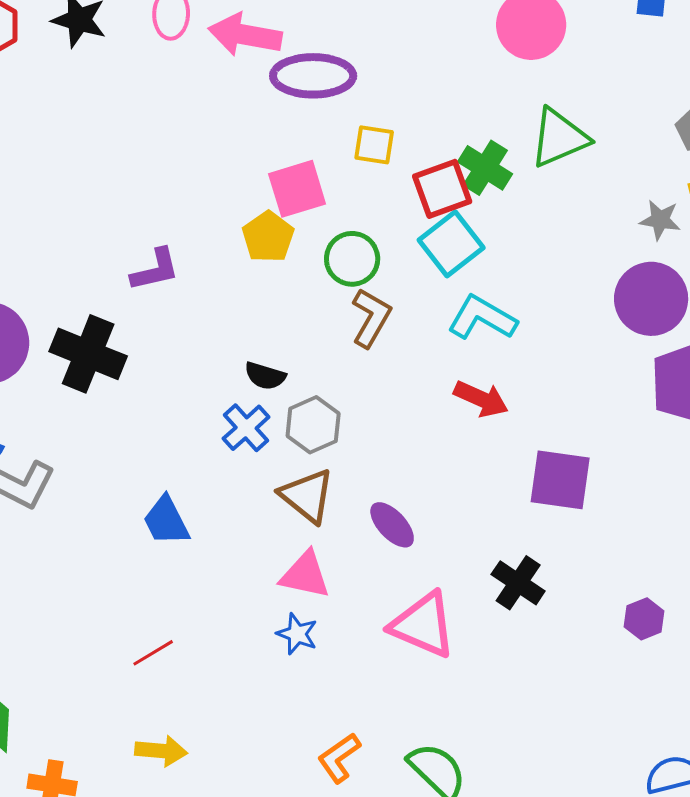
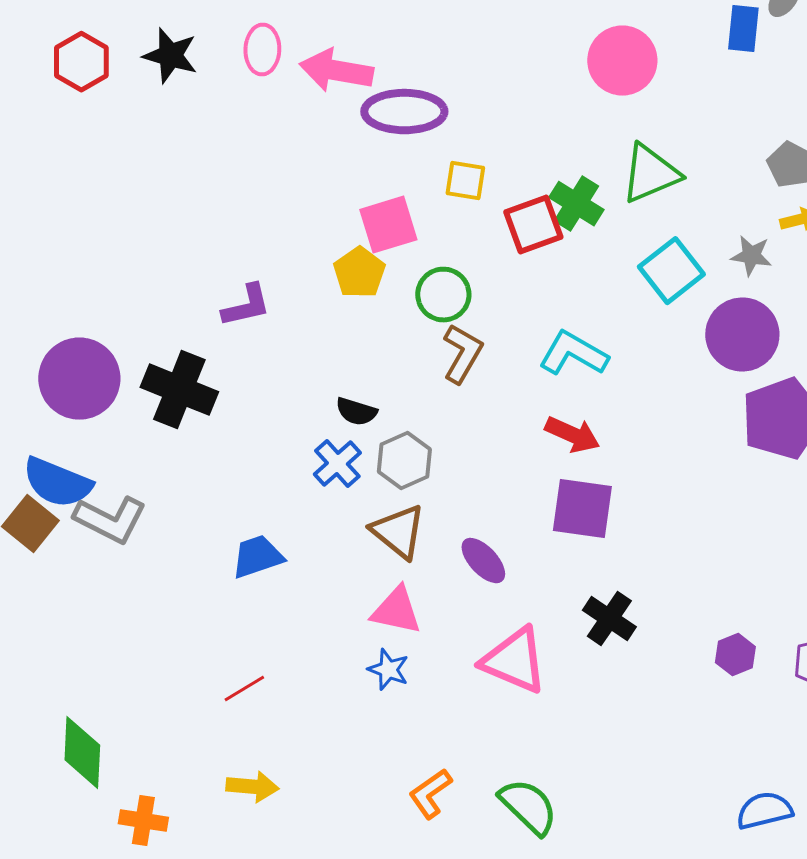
cyan square: (451, 244) -> (671, 271), moved
purple square: (560, 480) -> (582, 509), moved
blue trapezoid: (166, 521) -> (257, 557), turned 98

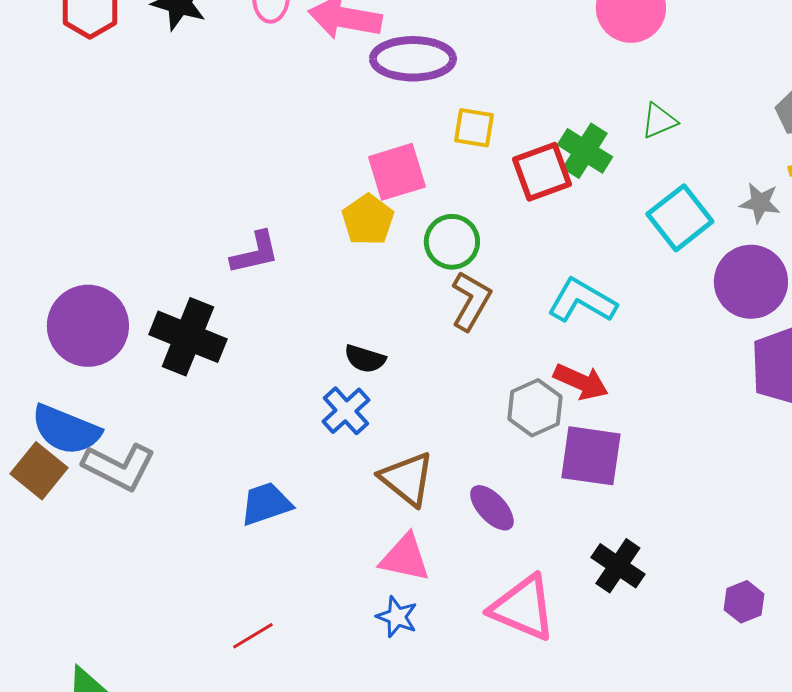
green triangle: (650, 174) -> (659, 121), size x0.6
gray hexagon: (404, 461) -> (535, 408), moved

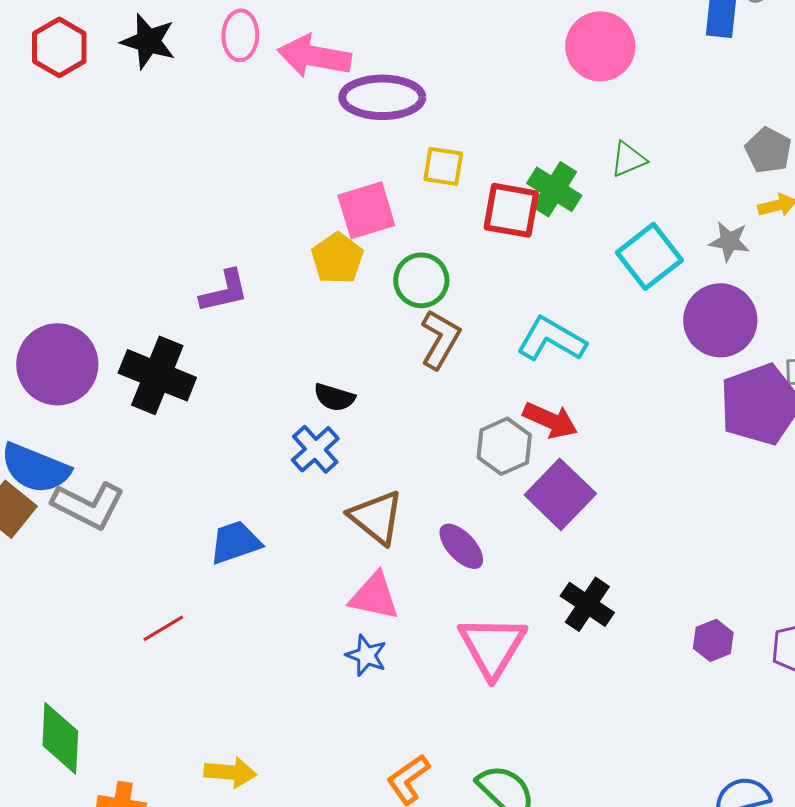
red square: (542, 172) -> (511, 210), turned 30
purple square: (591, 456) -> (560, 494), turned 36
pink triangle: (523, 608) -> (492, 646), turned 38
red line: (253, 636) -> (163, 628), moved

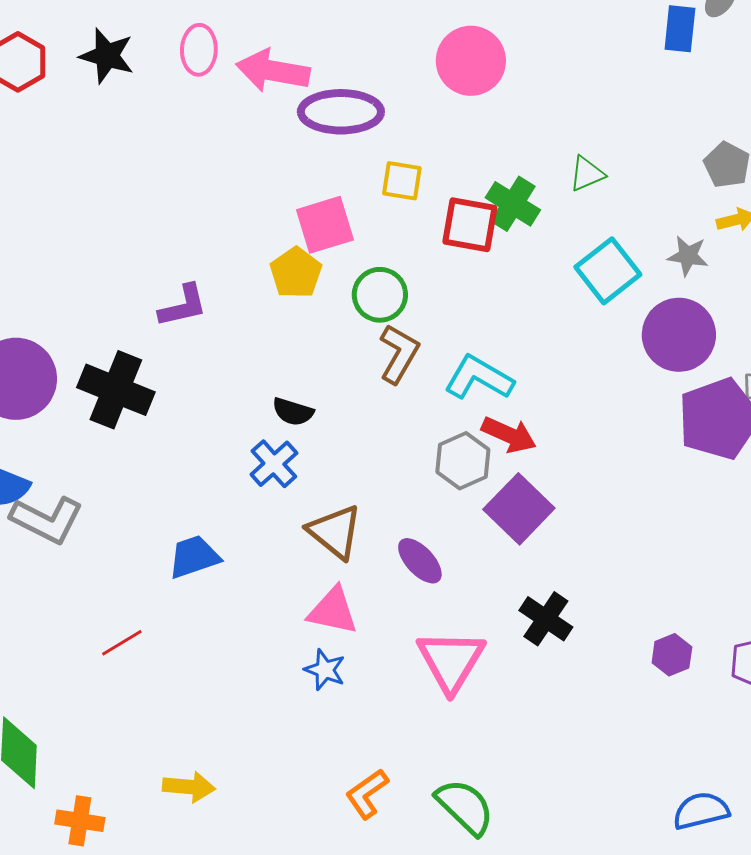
pink circle: (600, 46) -> (471, 61), moved
cyan L-shape: (551, 339) -> (479, 378), moved

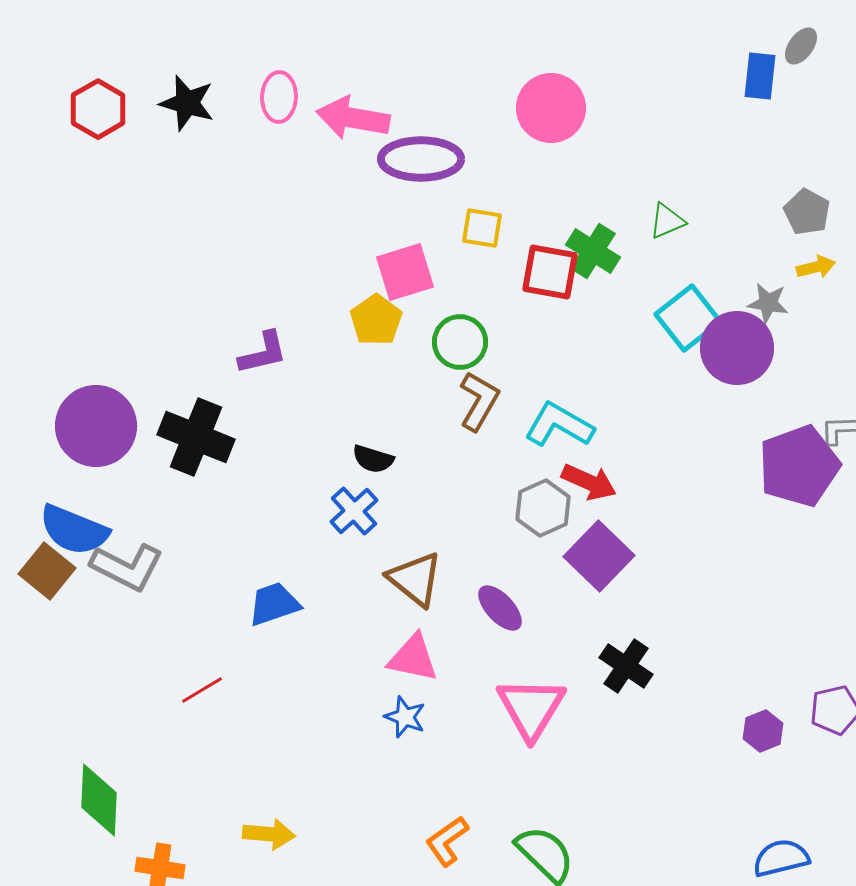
purple circle: (679, 335) -> (737, 348), moved
purple hexagon: (672, 655) -> (763, 731), moved

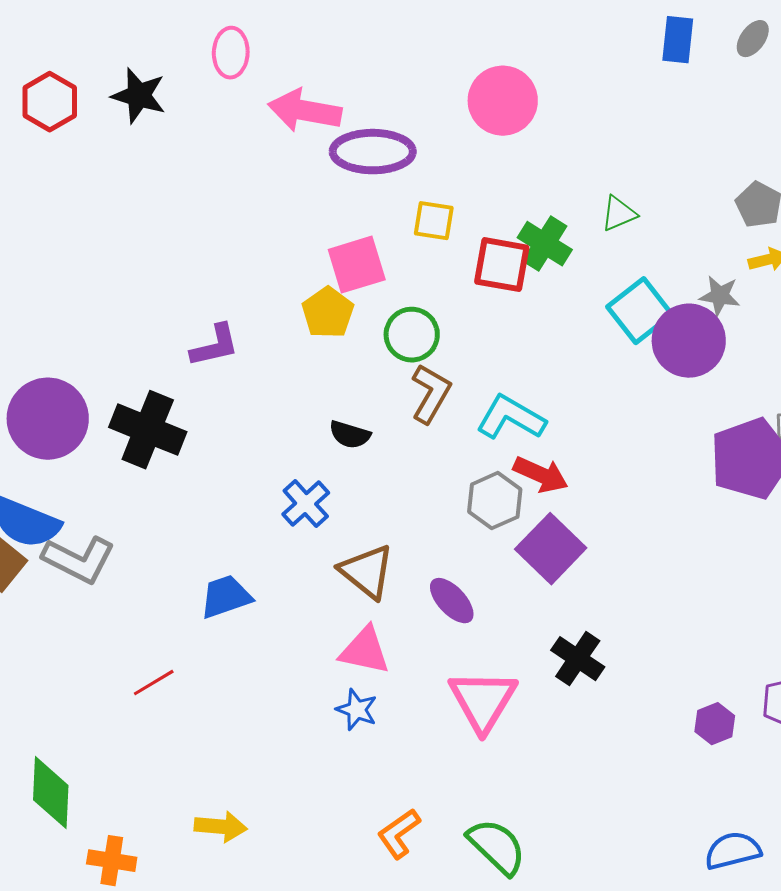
blue rectangle: (760, 76) -> (678, 40), moved
pink ellipse: (279, 97) -> (231, 53), moved
black semicircle: (373, 459) -> (350, 435), moved

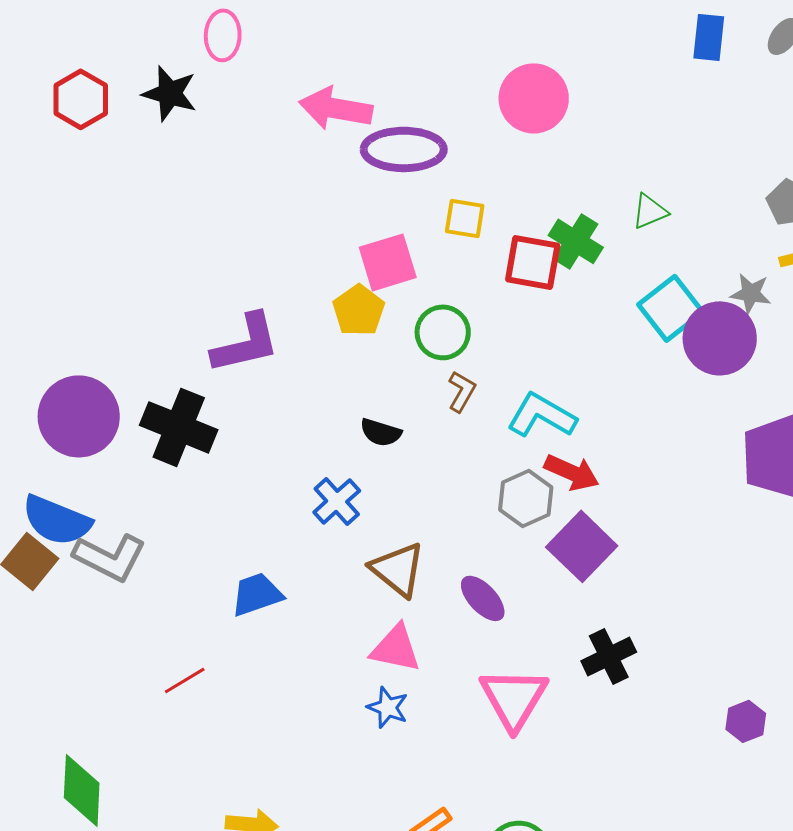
pink ellipse: (231, 53) -> (223, 35), moved
purple L-shape: (215, 346) -> (246, 343), size x1.4
brown L-shape: (431, 394) -> (462, 391), size x0.7
black cross: (578, 659) -> (609, 656), turned 30

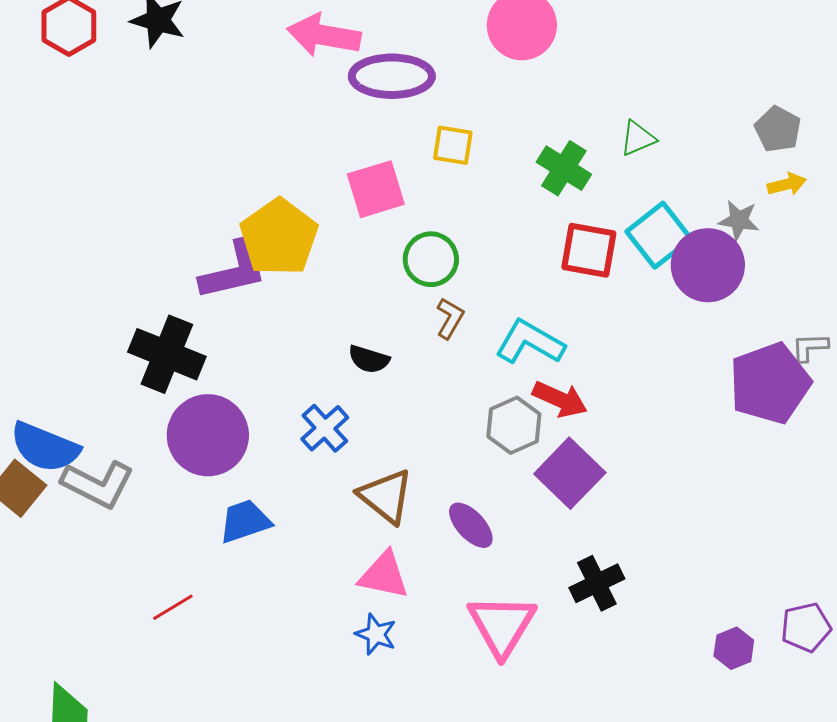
red square: (533, 262) -> (589, 250), moved
yellow pentagon: (359, 310) -> (279, 237), moved, size x1.5
purple circle: (79, 416) -> (208, 435), moved

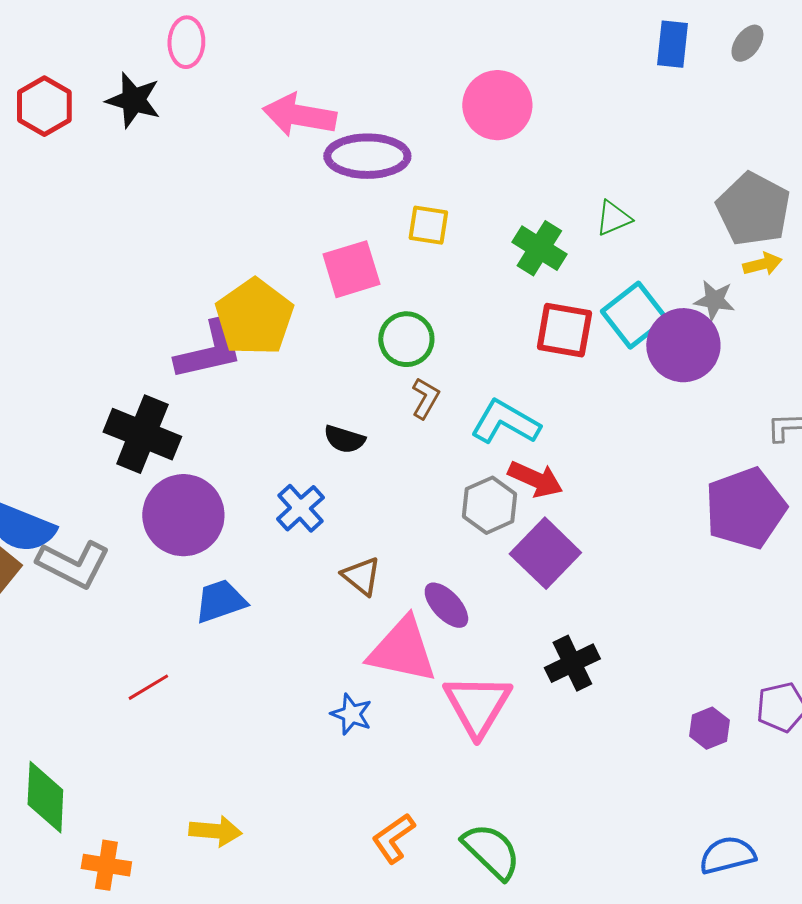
gray pentagon: (778, 129) -> (753, 209), size x1.6
purple pentagon: (770, 383) -> (745, 508), moved
brown triangle: (386, 496) -> (361, 576), size x0.7
pink triangle: (384, 575) -> (402, 650), moved, size x1.4

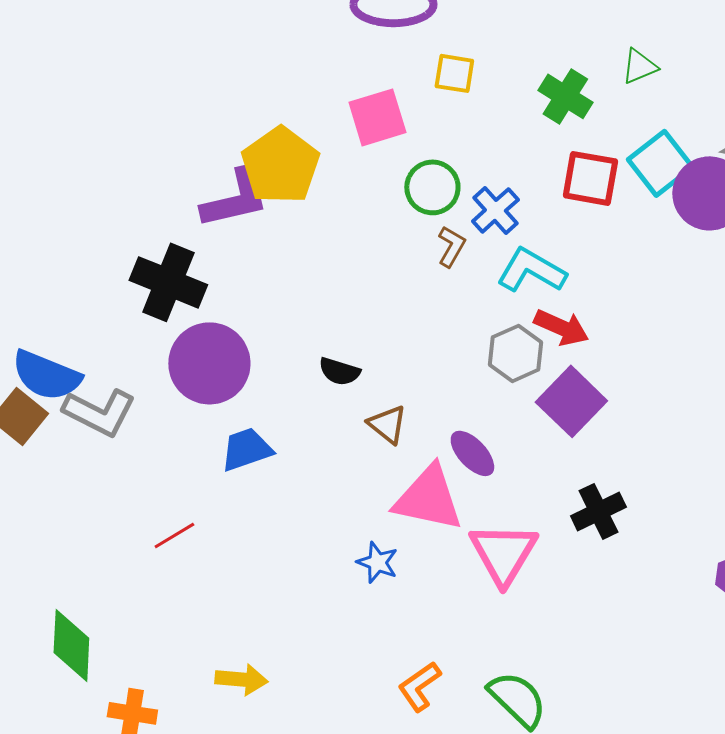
black semicircle: (344, 439) -> (339, 371), moved
blue cross: (300, 508) -> (495, 210), moved

